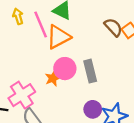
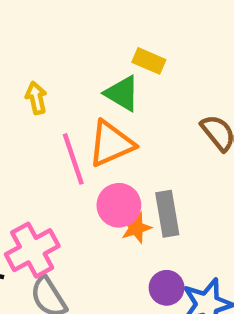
pink line: (41, 24) -> (73, 159), moved
orange star: (53, 78) -> (136, 228), moved

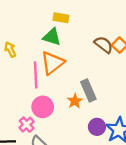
pink line: (73, 159) -> (36, 75), turned 30
pink circle: (119, 205) -> (43, 107), moved
pink cross: (32, 250) -> (27, 125), size x0.6

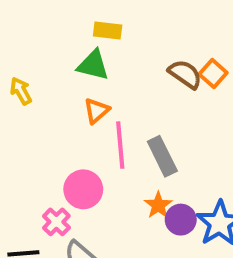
orange triangle: (52, 63) -> (97, 111), size x0.6
pink line: (36, 75) -> (120, 145), moved
orange star: (75, 101) -> (158, 205), moved

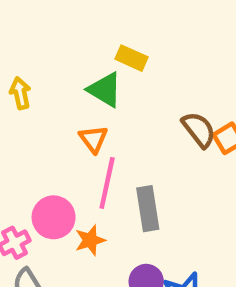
orange triangle: (97, 111) -> (93, 139), turned -44
orange star: (158, 205) -> (90, 240), moved

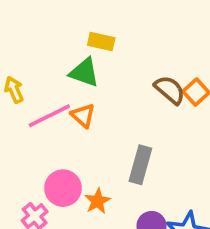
pink line: (107, 183) -> (49, 116), moved, turned 63
gray rectangle: (148, 209) -> (140, 165), turned 36

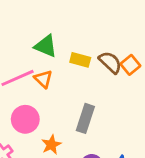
yellow rectangle: (101, 41) -> (80, 60), moved
pink circle: (63, 188) -> (25, 119), moved

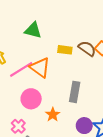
green triangle: (46, 46) -> (33, 30), moved
orange triangle: (43, 79) -> (40, 68), size x1.5

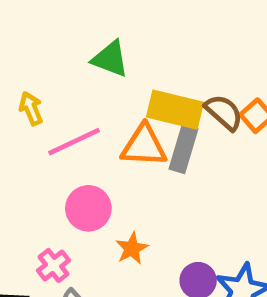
yellow rectangle: (65, 50) -> (175, 110), size x1.6
orange triangle: (40, 68) -> (144, 146), moved, turned -40
gray rectangle: (75, 92) -> (184, 149), moved

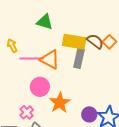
pink line: (74, 142) -> (32, 59), turned 30
orange triangle: (144, 146) -> (50, 60), moved, turned 30
orange star: (132, 248) -> (60, 103), size x1.5

